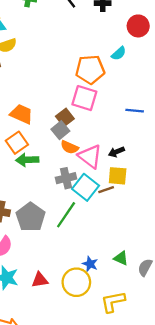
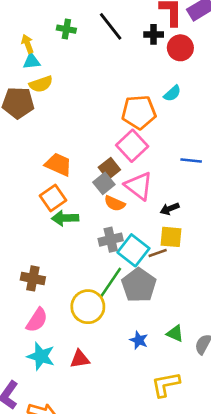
red circle: (138, 26) -> (180, 48), moved
pink square: (84, 98) -> (132, 146), turned 30
pink triangle: (90, 156) -> (139, 186), moved
gray pentagon: (31, 217) -> (139, 285), moved
yellow circle: (76, 282) -> (88, 307), moved

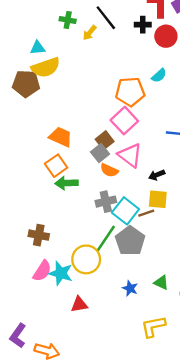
yellow arrow: (27, 44) -> (90, 33), moved, turned -119
yellow semicircle: (41, 84) -> (46, 67), size x1.4
cyan star: (41, 356) -> (61, 273), moved

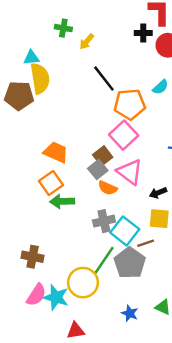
black line: (106, 18) -> (104, 78), moved
yellow semicircle: (46, 67) -> (40, 78), turned -80
brown line: (146, 213) -> (146, 243), moved

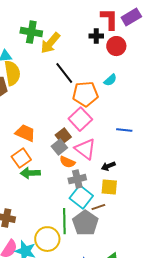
green cross: (63, 28) -> (31, 32), size x1.5
yellow arrow: (87, 42) -> (50, 43), size x1.6
gray cross: (104, 221) -> (77, 179), moved
green line: (104, 260) -> (64, 221), turned -35

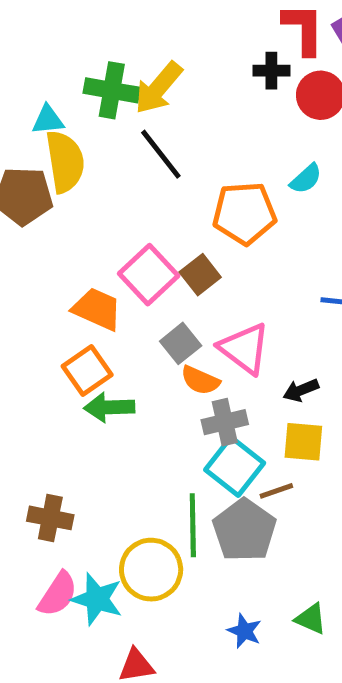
green cross: (31, 32) -> (112, 90), moved
black line: (64, 73) -> (161, 154), moved
pink square: (80, 119) -> (149, 275), moved
brown square: (63, 136) -> (200, 275), moved

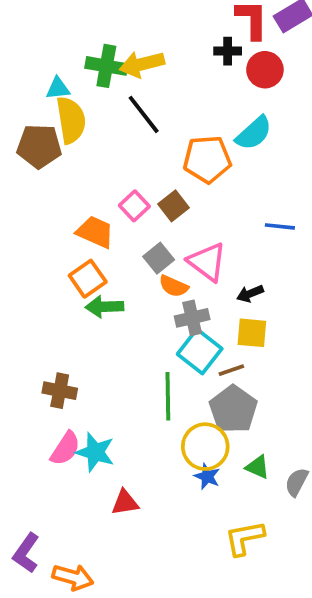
yellow arrow: (158, 88) -> (142, 64), turned 36
cyan semicircle: (306, 179) -> (254, 133), size x1.5
pink square: (149, 275) -> (134, 206), size x0.7
gray pentagon: (244, 530) -> (233, 409), moved
yellow circle: (151, 570) -> (205, 447), moved

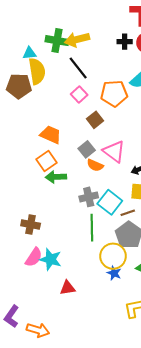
black cross: (228, 51) -> (125, 42), moved
pink square: (134, 206) -> (79, 94), moved
gray cross: (192, 318) -> (89, 197), moved

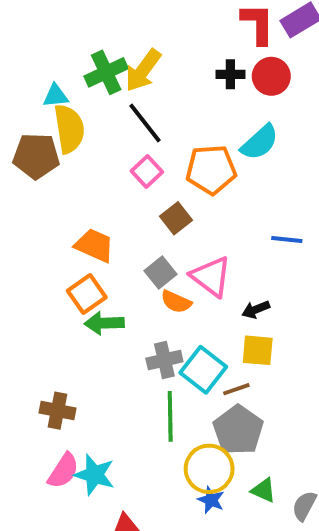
yellow arrow: (77, 40) -> (143, 70), turned -40
green cross: (57, 41) -> (106, 72), turned -35

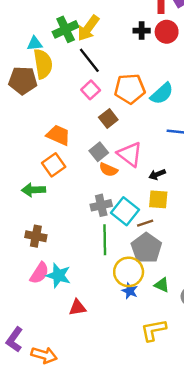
cyan semicircle: (260, 142) -> (162, 94), moved
green arrow: (104, 323) -> (33, 190), moved

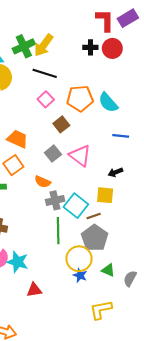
black line: (89, 60) -> (45, 73), turned -35
cyan semicircle: (162, 94) -> (108, 103), turned 90
orange semicircle: (108, 170) -> (43, 182), moved
black arrow: (157, 174) -> (115, 172), moved

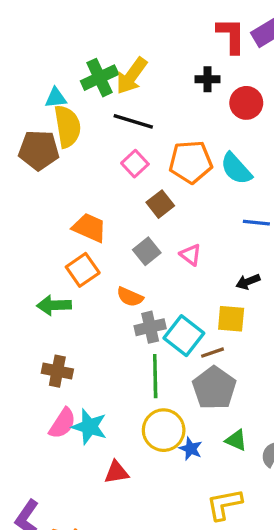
red circle: (112, 48) -> (246, 103), moved
pink triangle: (80, 156) -> (191, 255), size x0.6
yellow circle: (79, 259) -> (164, 430), moved

